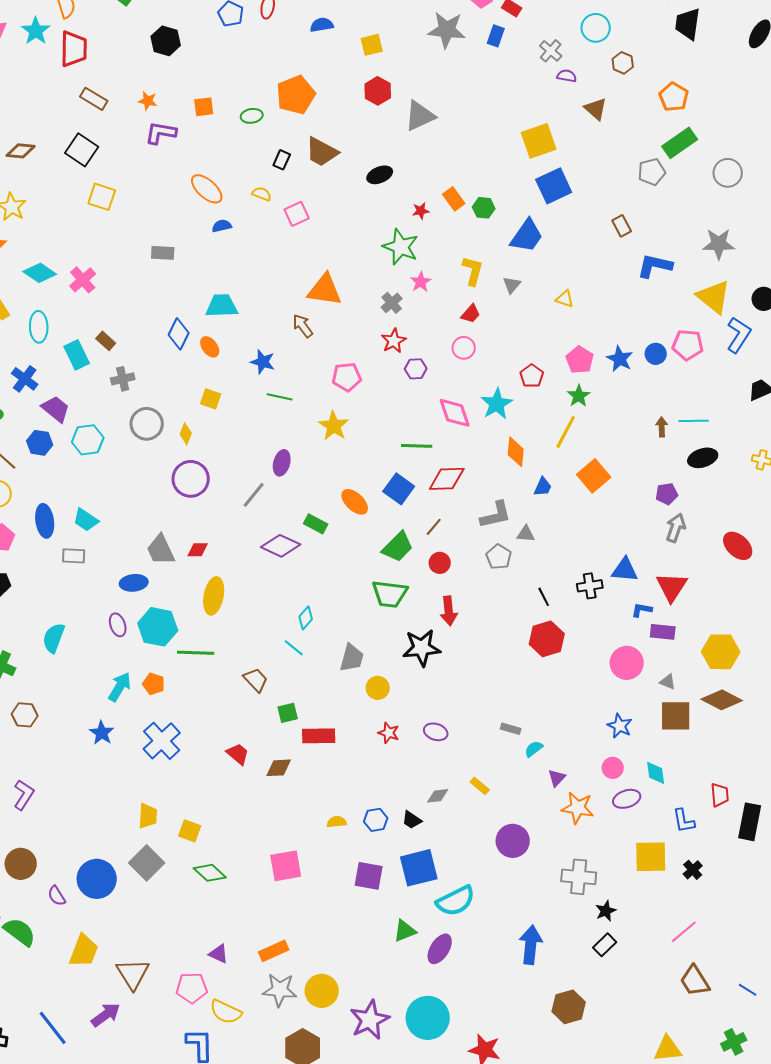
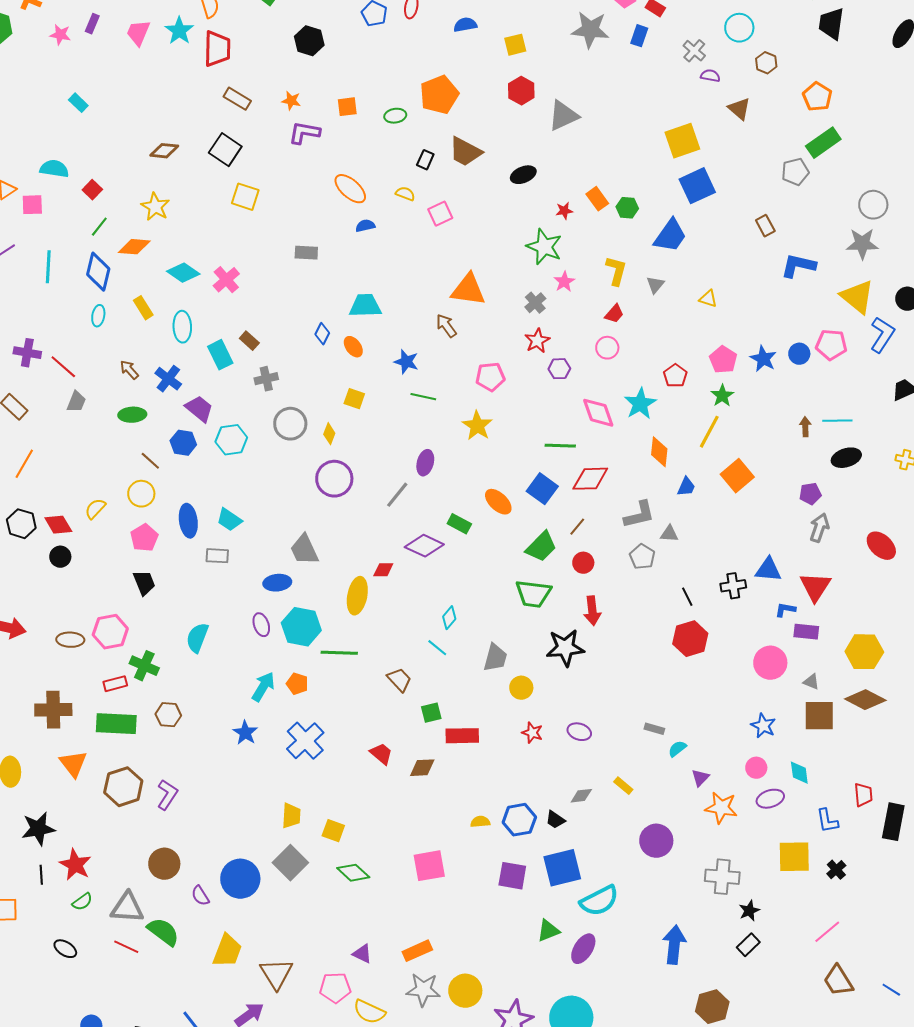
gray circle: (728, 173) -> (873, 205), moved
blue diamond: (179, 334) -> (322, 334), size x0.7
red diamond: (198, 550) -> (383, 570), moved
blue hexagon: (376, 820) -> (519, 820), size x1.4

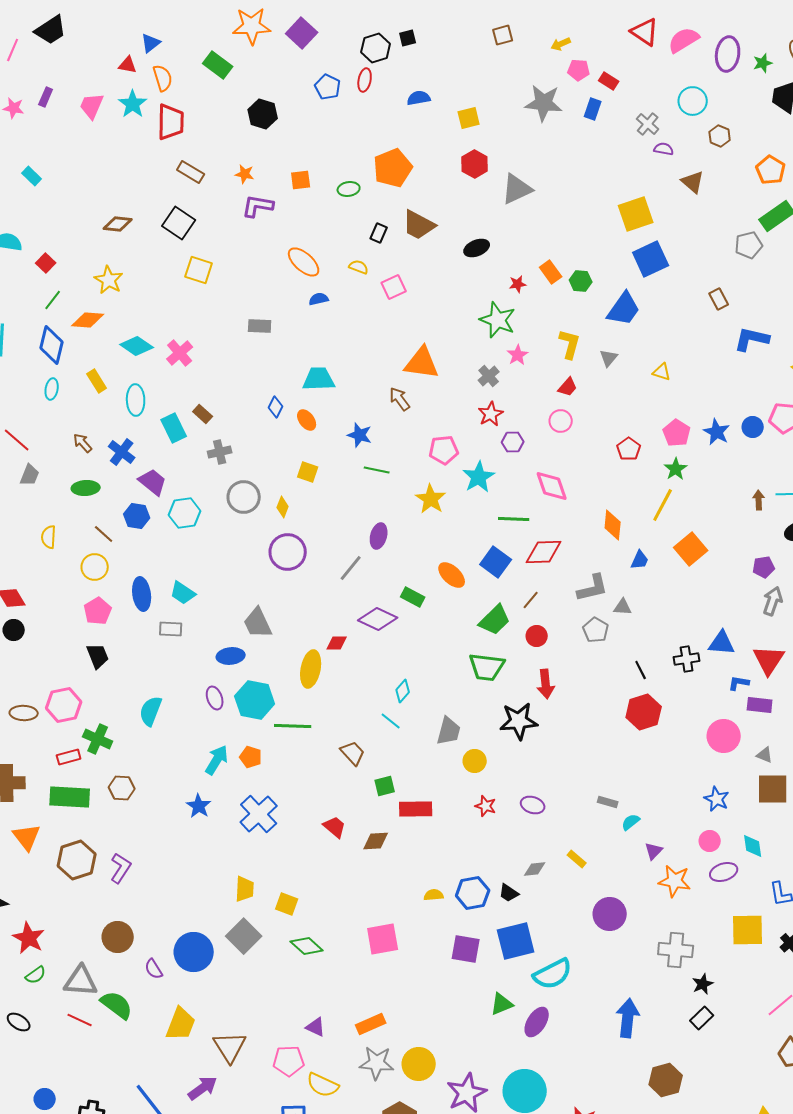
cyan star: (640, 404) -> (479, 477), moved
yellow semicircle: (95, 509) -> (49, 537), moved, turned -40

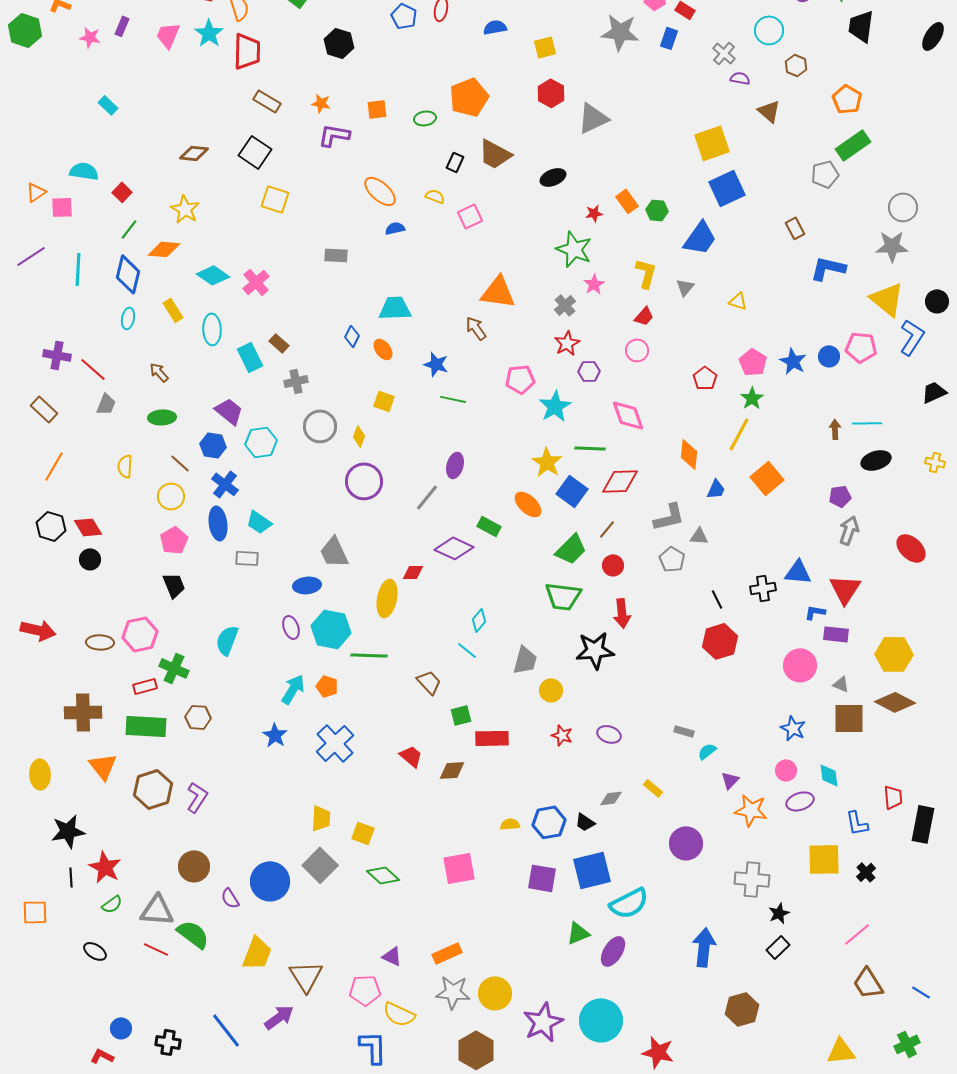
blue cross: (122, 452) -> (225, 484), moved
yellow star: (431, 499) -> (547, 462), moved

